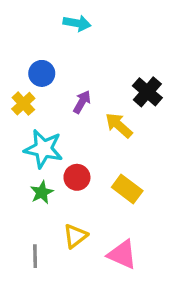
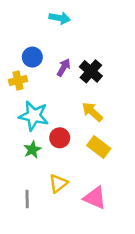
black cross: (147, 92) -> (91, 71), moved
purple arrow: (82, 102) -> (64, 68), moved
yellow cross: (23, 104) -> (18, 81), turned 30
yellow arrow: (119, 125) -> (92, 112), moved

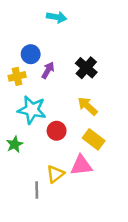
purple arrow: (64, 68) -> (48, 70), moved
green star: (32, 150) -> (15, 144), moved
pink triangle: (95, 198) -> (81, 165), moved, turned -30
gray line: (27, 199) -> (37, 190), moved

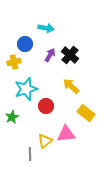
cyan arrow: (57, 17) -> (46, 28), moved
purple arrow: (48, 70) -> (50, 55), moved
cyan star: (32, 110) -> (26, 89), turned -30
yellow rectangle: (94, 139) -> (86, 113), moved

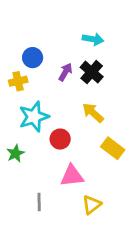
cyan arrow: (46, 28) -> (93, 39), moved
pink triangle: (66, 134) -> (72, 176), moved
yellow triangle: (45, 141) -> (92, 205), moved

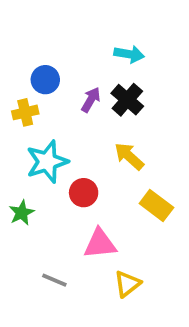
gray line: (39, 202) -> (54, 280), turned -66

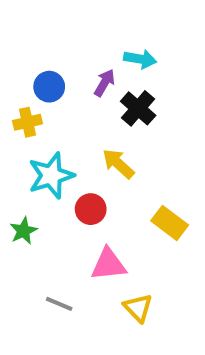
purple arrow: (91, 100) -> (104, 83), moved
yellow arrow: (129, 156) -> (118, 164), moved
yellow triangle: (127, 284) -> (138, 308), turned -36

